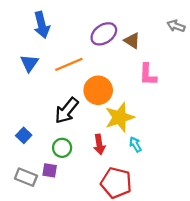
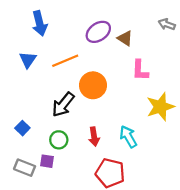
yellow star: (120, 117) -> (160, 107), moved
cyan arrow: (135, 144) -> (128, 137), size x1.5

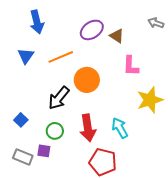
red arrow: (94, 137) -> (88, 128), size x1.5

